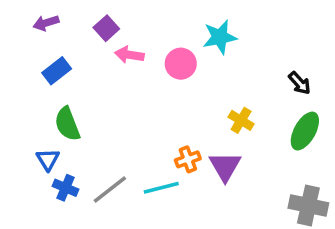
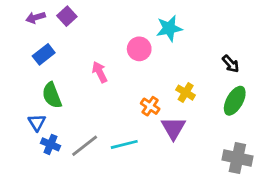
purple square: (106, 28) -> (67, 16), moved
pink arrow: (129, 55) -> (100, 72), moved, turned 55
orange cross: (188, 159) -> (150, 106), moved, turned -36

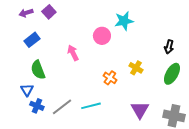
black arrow: (231, 64) -> (169, 47), turned 56
purple triangle: (173, 128) -> (140, 110), moved

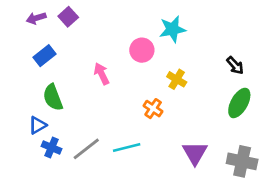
black arrow: (169, 47) -> (235, 65), turned -56
yellow cross: (136, 68) -> (177, 79), moved
blue triangle: (27, 90) -> (38, 125), turned 32

